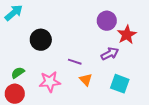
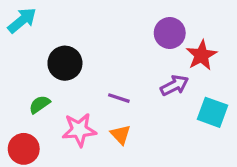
green semicircle: (18, 73) -> (40, 104), moved
orange triangle: (86, 80) -> (120, 135), moved
cyan square: (120, 84) -> (213, 112), moved

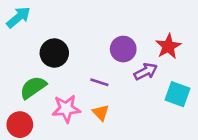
purple circle: (170, 33) -> (123, 49), moved
green semicircle: (40, 104) -> (33, 87), size x1.5

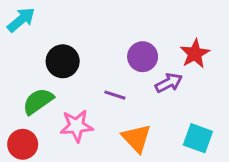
cyan square: (178, 94) -> (198, 138), moved
orange triangle: (101, 113) -> (136, 138), moved, size x1.5

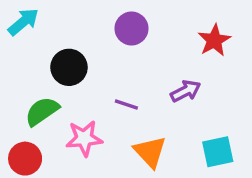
red star: (195, 54) -> (214, 40), moved
purple circle: (143, 57) -> (132, 28), moved
cyan square: (198, 138) -> (218, 152), turned -32

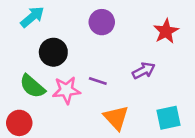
cyan arrow: (23, 22) -> (32, 17), moved
green semicircle: (42, 111) -> (32, 86), turned -104
pink star: (84, 138) -> (66, 90), moved

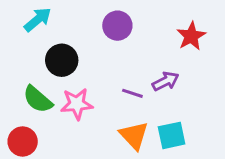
purple line: (98, 81) -> (132, 93), moved
cyan square: (169, 118) -> (172, 135), moved

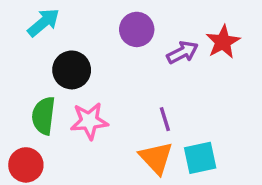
purple arrow: (166, 81) -> (182, 52), moved
purple line: (132, 93) -> (165, 119), moved, turned 55
green semicircle: (38, 99) -> (43, 116), turned 56

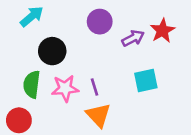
purple line: (165, 119) -> (95, 87), moved
orange triangle: (156, 158) -> (98, 115), moved
cyan square: (200, 158) -> (146, 81), moved

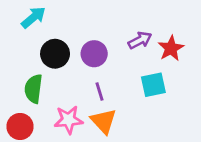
purple circle: (100, 22) -> (94, 54), moved
red star: (163, 31) -> (171, 48), moved
pink star: (65, 88) -> (69, 120), moved

